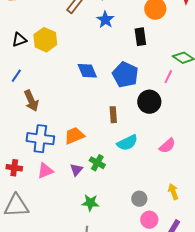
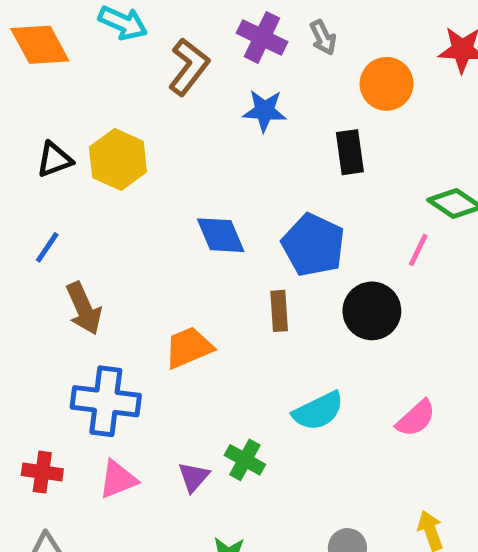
blue star: (105, 20) -> (264, 111), turned -30
brown rectangle: (113, 115) -> (279, 311), moved
orange trapezoid: (74, 136) -> (189, 348), moved

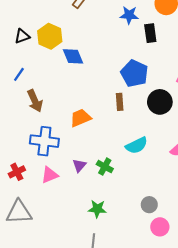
blue star: (264, 111) -> (129, 15), moved
blue diamond: (221, 235) -> (73, 56), moved
red cross: (42, 472) -> (17, 172), turned -35
purple triangle: (194, 477) -> (79, 165), moved

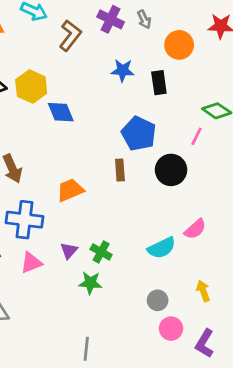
blue star: (129, 15) -> (123, 70), moved
cyan semicircle: (137, 145) -> (162, 248), moved
green star: (97, 209) -> (90, 283), moved

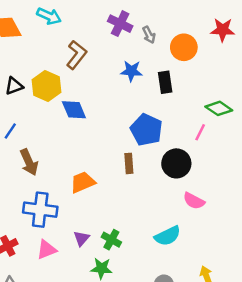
gray arrow: (144, 19) -> (149, 35), moved
brown L-shape: (70, 35) -> (76, 55), moved
pink semicircle: (195, 229) -> (194, 201), moved, turned 70

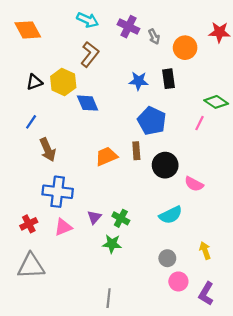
cyan arrow: (49, 16) -> (88, 20), moved
blue star: (131, 71) -> (139, 81), moved
black circle: (176, 163) -> (165, 165), moved
orange trapezoid: (83, 182) -> (106, 156), moved

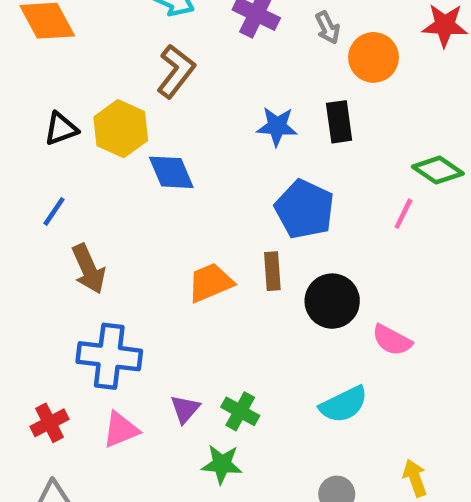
gray arrow: (154, 37) -> (328, 28), moved

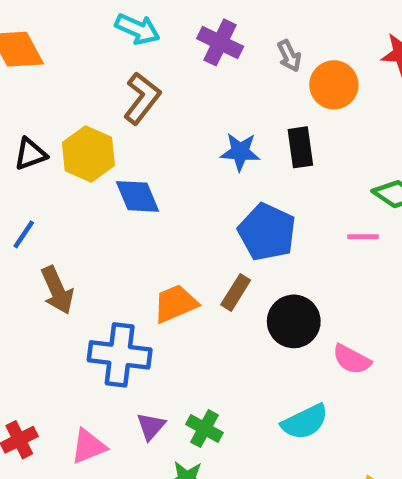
pink line: (403, 214) -> (363, 237), turned 64
brown rectangle: (272, 271) -> (236, 292), turned 36
blue cross: (109, 356) -> (120, 355), moved

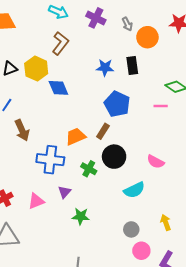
black circle: (294, 321) -> (114, 157), moved
green cross: (204, 429) -> (89, 169), moved

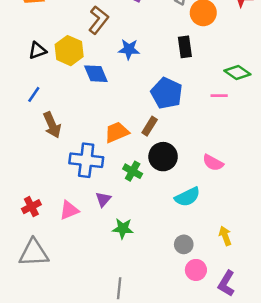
blue star: (105, 68) -> (129, 49), moved

